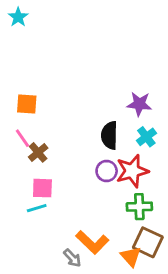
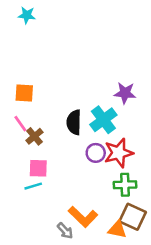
cyan star: (18, 17) -> (27, 15), moved, turned -30
black semicircle: (109, 135) -> (74, 122), moved
cyan cross: (146, 137) -> (103, 120), moved, size x1.5
orange triangle: (131, 257) -> (117, 229), turned -36

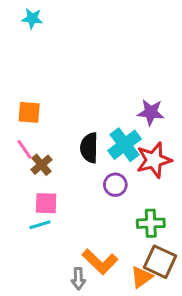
red star: (119, 153) -> (154, 160), moved
orange triangle: (117, 229) -> (142, 277), turned -48
gray arrow: (65, 231) -> (78, 279), turned 42

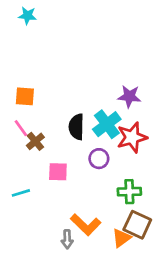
pink square: (46, 203) -> (58, 172), moved
cyan line: (40, 225) -> (21, 193), moved

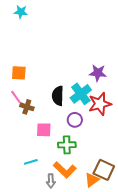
brown cross: (35, 141) -> (27, 107), turned -32
green cross: (129, 192) -> (67, 145), moved
cyan line: (21, 193) -> (31, 162), moved

